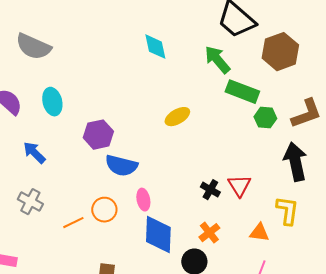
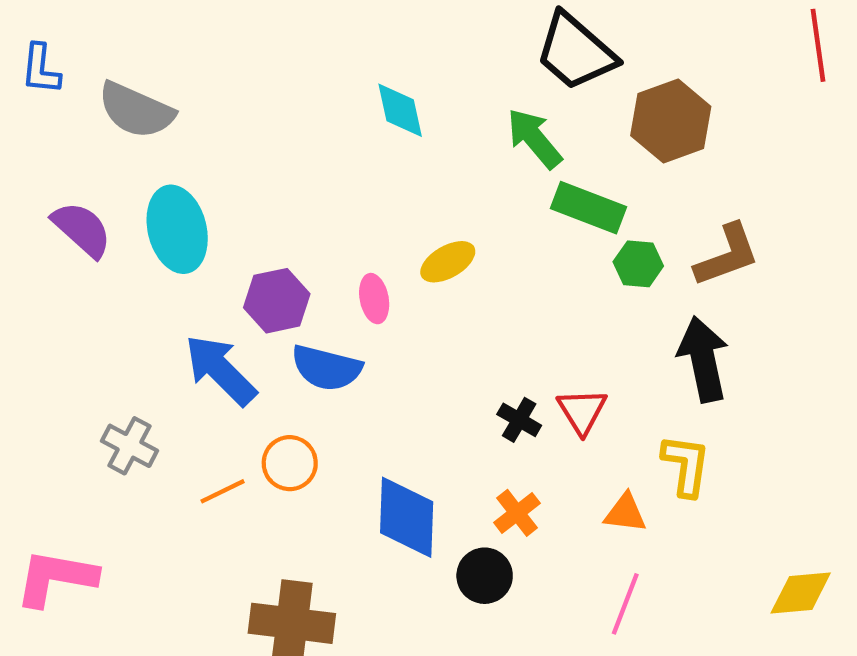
cyan ellipse: (52, 102) -> (177, 229), size x1.4
blue arrow: (34, 153) -> (220, 370), moved, size x1.5
pink ellipse: (143, 200) -> (374, 299), moved

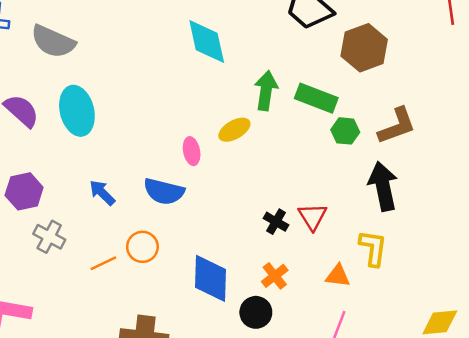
cyan diamond: (400, 110) -> (207, 41), size x1.4
green arrow: (534, 138) -> (266, 91), moved, turned 48
purple hexagon: (277, 301) -> (24, 191), moved
blue arrow: (220, 370) -> (102, 193), size x0.6

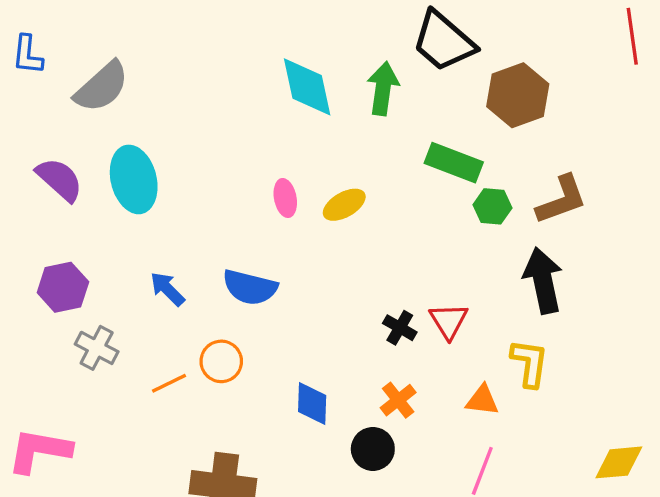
gray semicircle: (53, 41) -> (102, 87), turned -66
green arrow: (266, 91) -> (383, 89), moved
pink ellipse: (192, 151) -> (285, 198), moved
blue diamond: (210, 278) -> (312, 403), size x0.7

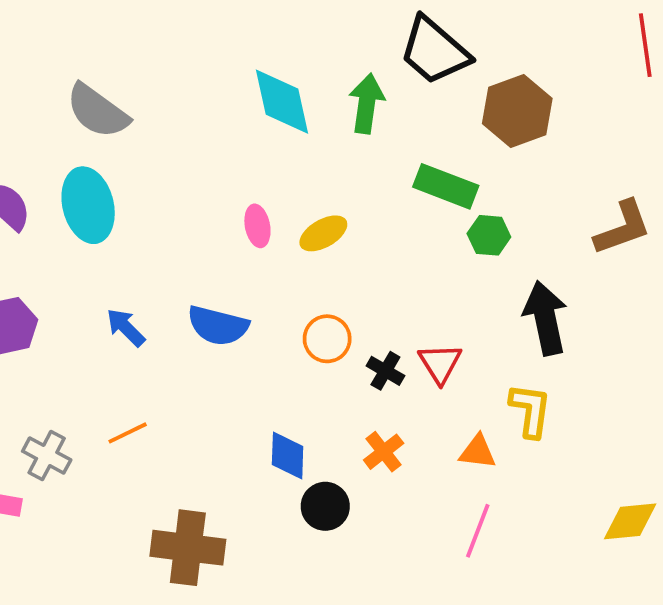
gray semicircle: (102, 87) -> (97, 111), moved, turned 78
brown L-shape: (562, 200) -> (623, 228), moved
gray cross: (97, 348) -> (47, 455), moved
orange circle: (221, 361) -> (327, 339), moved
black circle: (373, 449) -> (325, 506), moved

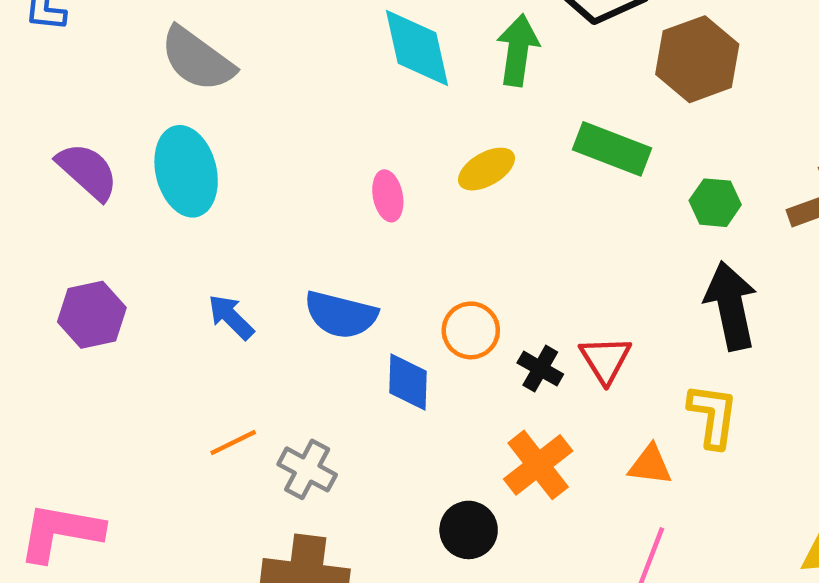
yellow ellipse: (323, 233) -> (486, 169), moved
green hexagon: (489, 235) -> (715, 203), moved
orange cross: (384, 452) -> (538, 465), size x1.4
gray cross: (47, 455) -> (307, 469), moved
blue diamond: (288, 455) -> (408, 382), moved

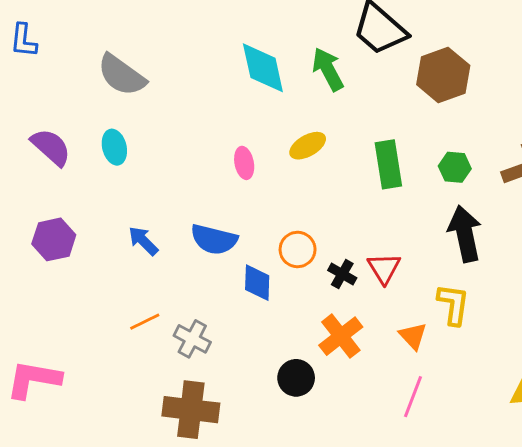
green arrow: (518, 50) -> (328, 69), turned -36
green rectangle: (612, 149) -> (388, 164), moved, turned 60
cyan ellipse: (186, 171) -> (114, 147), size x0.6
orange triangle: (650, 465) -> (413, 336), turned 40

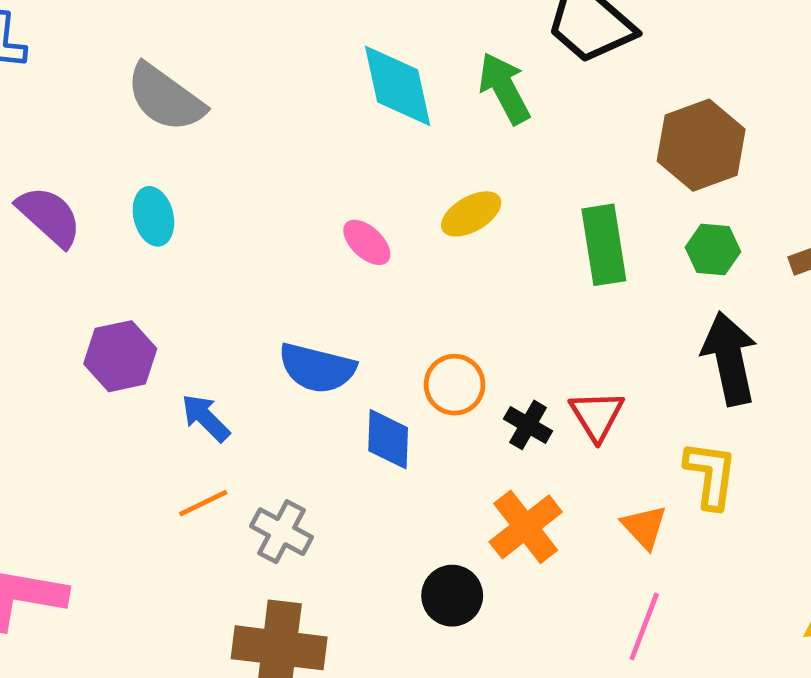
brown hexagon: (443, 75) -> (701, 145), moved
pink ellipse: (244, 163) -> (367, 242), turned -36
purple hexagon: (54, 239) -> (120, 356), moved
blue arrow: (143, 241) -> (206, 418), moved

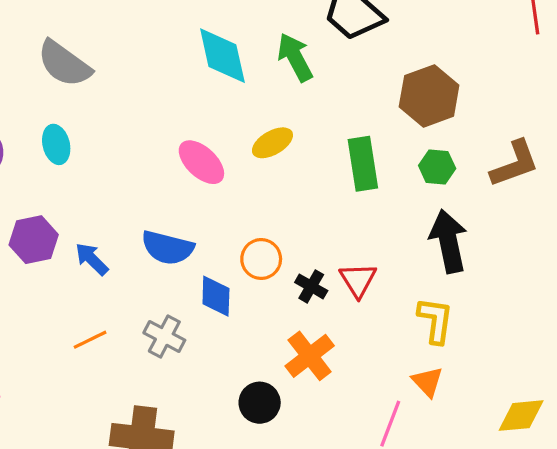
pink ellipse: (367, 242) -> (201, 162), size x1.4
blue arrow: (206, 418) -> (92, 259), moved
orange triangle: (644, 527) -> (427, 382), moved
gray cross: (281, 532) -> (164, 336), moved

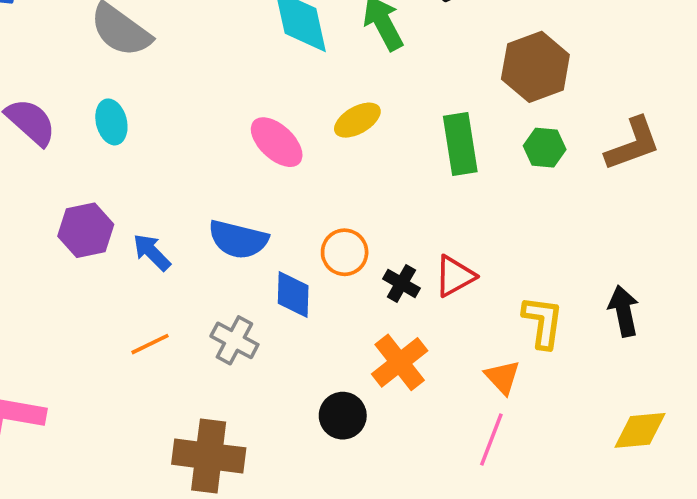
black arrow: (448, 241) -> (624, 311), moved, size x0.7
red triangle: (358, 280) -> (455, 276), turned 33
orange triangle: (427, 382) -> (502, 377), moved

